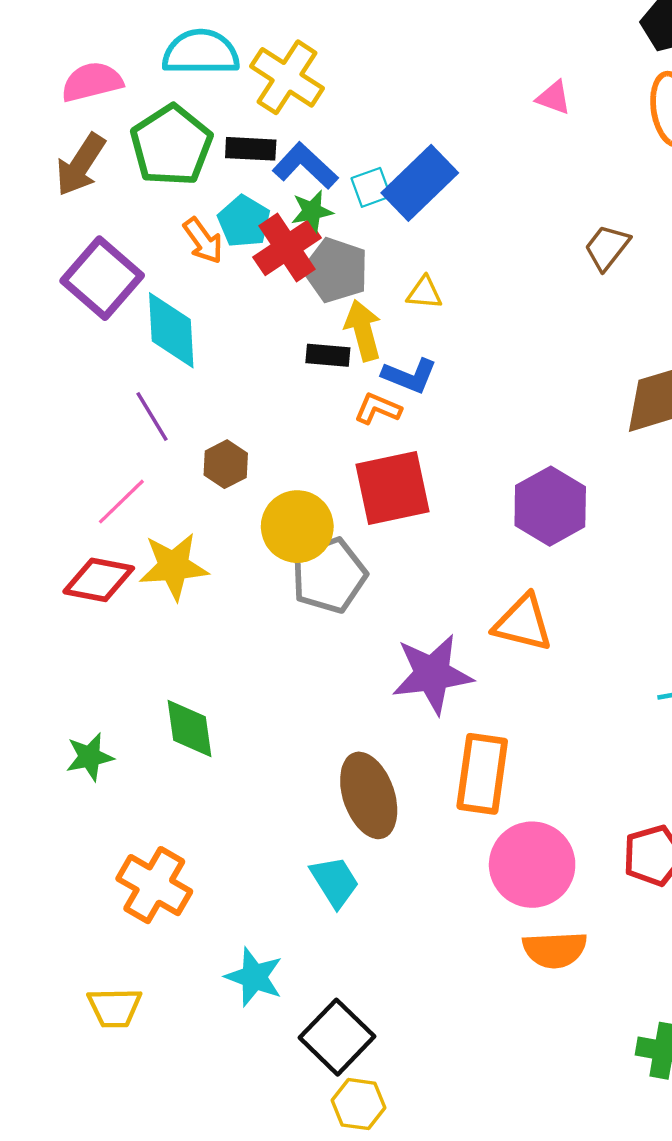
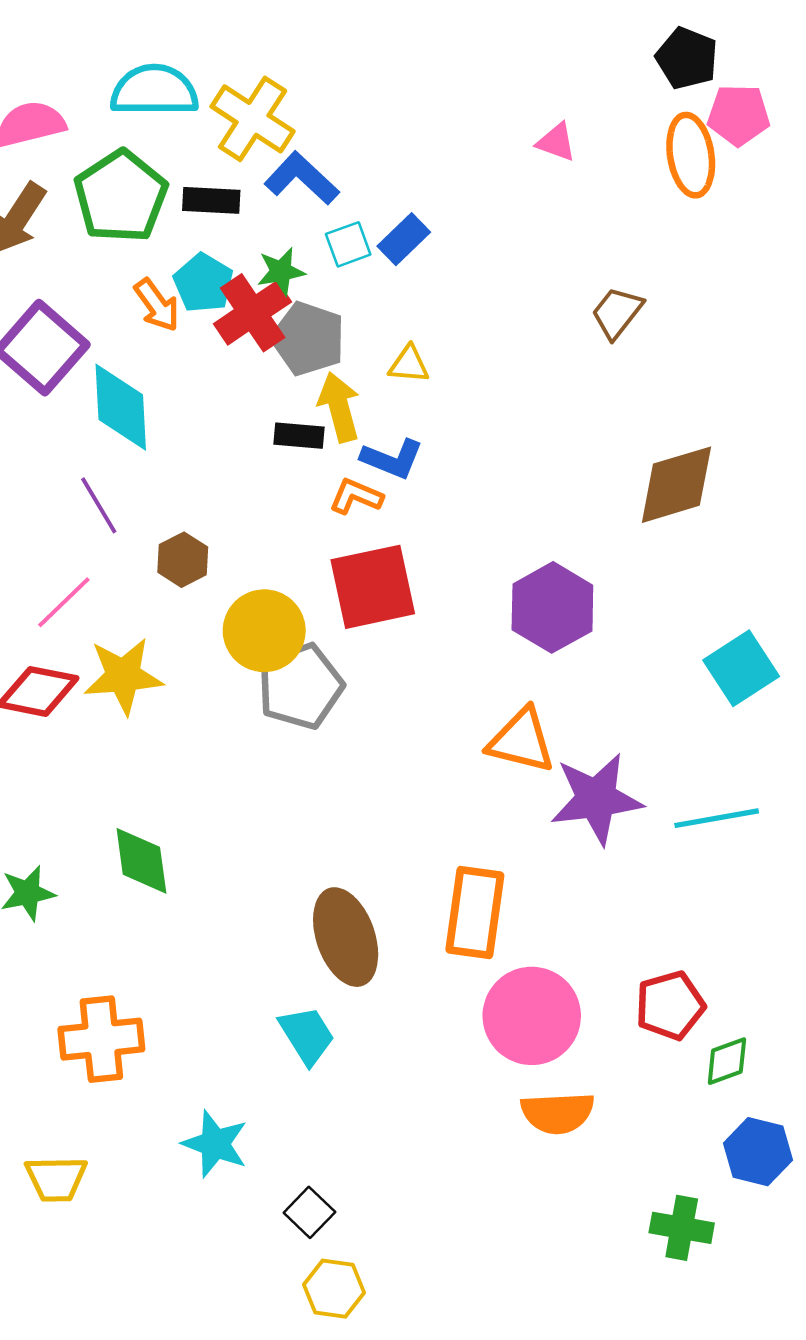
blue L-shape: (305, 166) -> (302, 178), moved
blue rectangle: (420, 183) -> (404, 239), size x0.6
purple star: (432, 674) -> (596, 799), moved
orange cross: (154, 885) -> (101, 1039), turned -36
black square: (337, 1037) -> (309, 1212), size x0.6

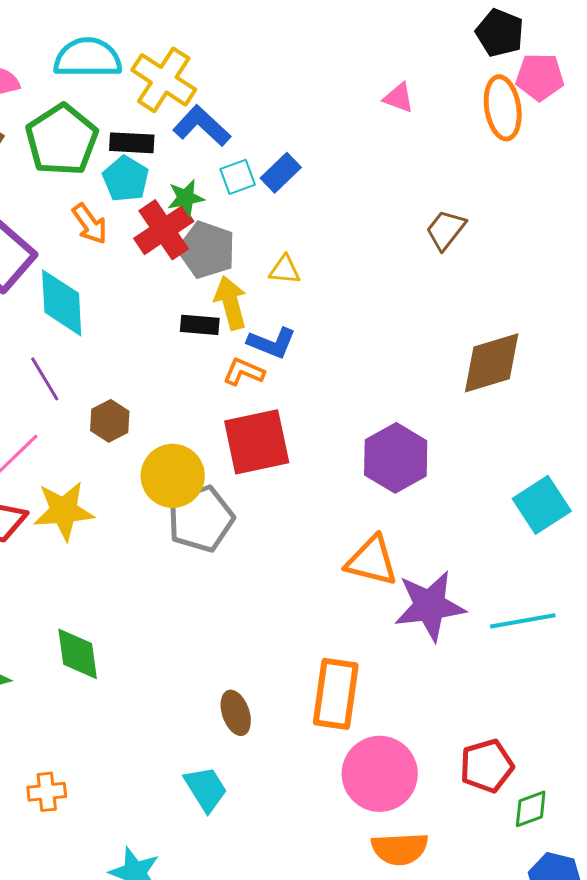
cyan pentagon: (203, 283) -> (126, 179), moved
brown ellipse: (346, 937) -> (236, 713), size x0.6
orange cross: (101, 1039) -> (47, 792), size x0.6

